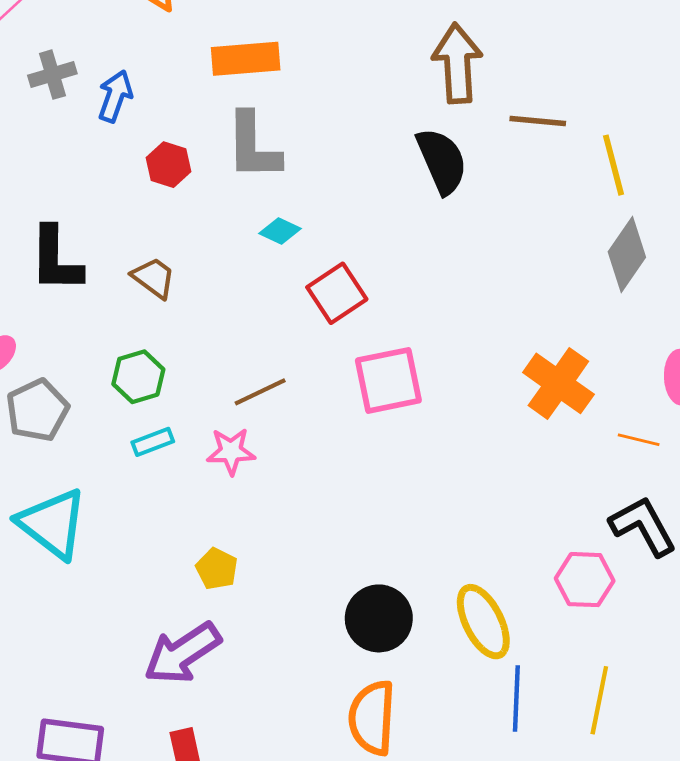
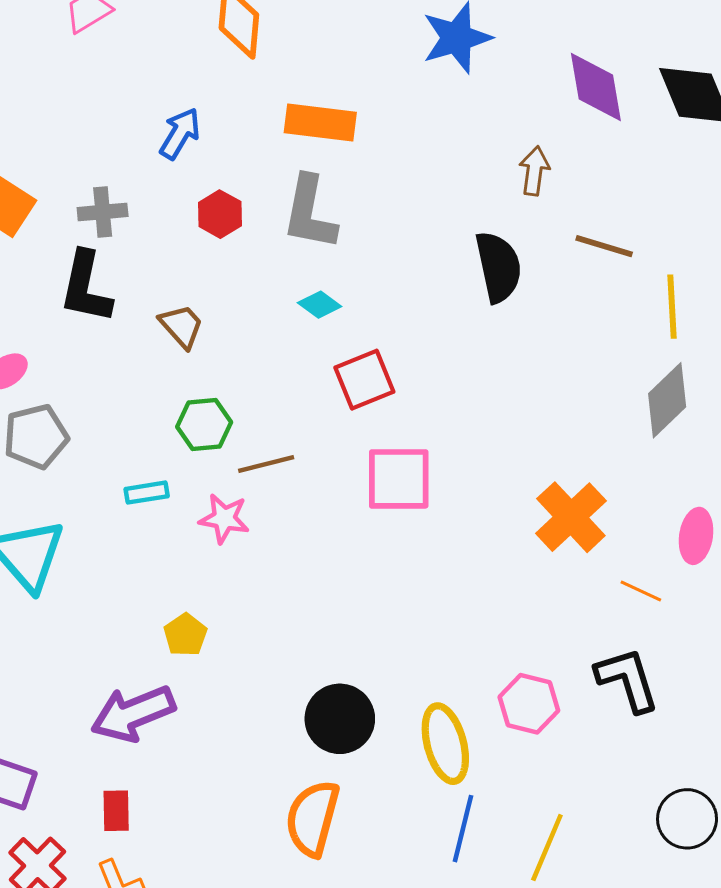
brown arrow: (457, 63) -> (534, 171), size x0.6
gray cross: (52, 75) -> (103, 212), moved
green hexagon: (138, 377) -> (204, 425), moved
pink hexagon: (585, 580) -> (529, 704), moved

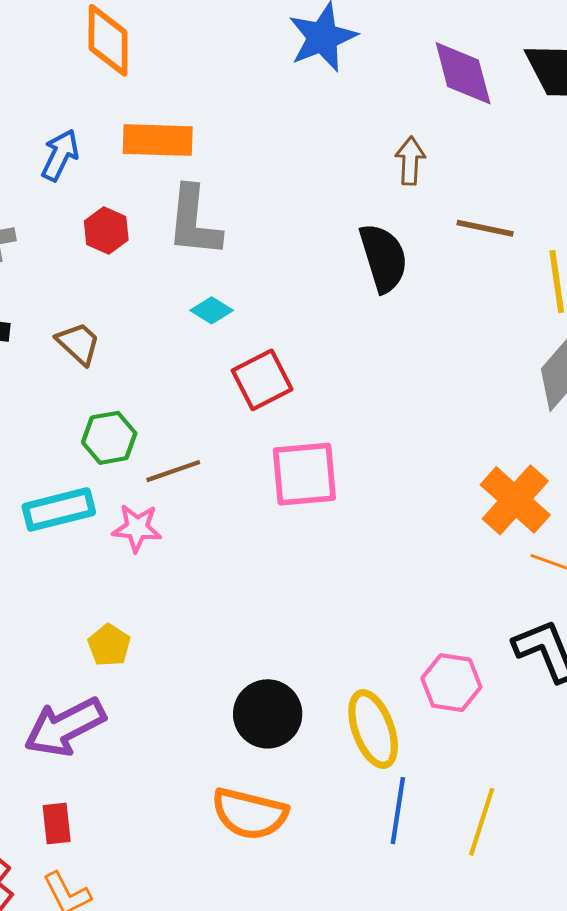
orange rectangle: (320, 123) -> (158, 140), moved
cyan rectangle: (147, 493) -> (59, 509), size x1.6
orange cross: (571, 517) -> (515, 500), moved
orange semicircle: (312, 818) -> (250, 814), turned -86

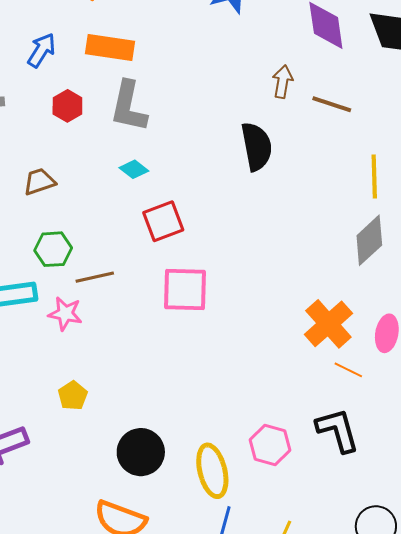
brown line: (485, 228) -> (332, 104), moved
brown trapezoid: (78, 343) -> (39, 182), turned -68
yellow pentagon: (109, 645) -> (73, 396), moved

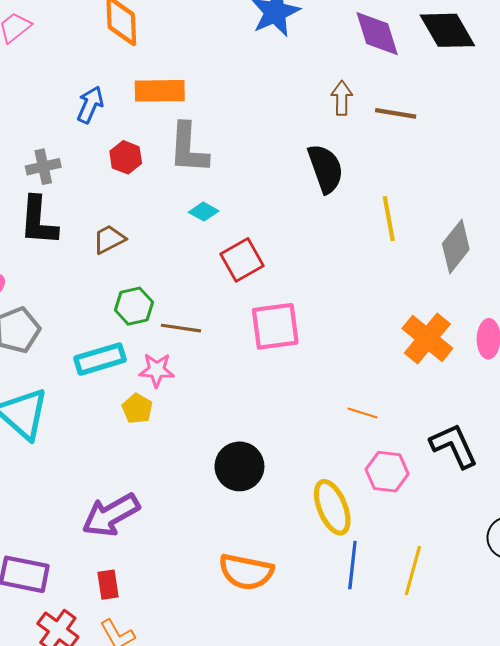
yellow line: (374, 176) -> (389, 219), moved
brown line: (95, 277) -> (181, 328), turned 30
orange line: (348, 370) -> (363, 413), moved
yellow pentagon: (73, 396) -> (137, 409), moved
black circle: (141, 452) -> (239, 466), moved

